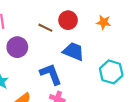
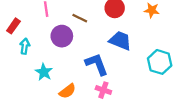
brown line: (45, 28) -> (80, 18), moved

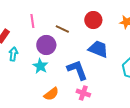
cyan star: (44, 72) -> (40, 66), moved

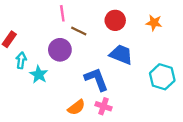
pink line: (32, 21) -> (62, 13), moved
cyan star: (40, 66) -> (39, 74), moved
orange semicircle: (51, 94) -> (76, 107), moved

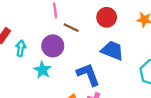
cyan arrow: (21, 60) -> (21, 48), moved
cyan star: (39, 74) -> (42, 70), moved

